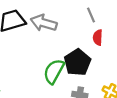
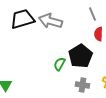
green semicircle: (54, 71) -> (59, 64), size x0.6

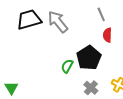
gray arrow: (50, 21) -> (58, 22), turned 35
gray cross: (82, 85) -> (91, 88), turned 32

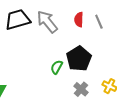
gray line: (101, 14) -> (99, 22), moved
red semicircle: (107, 35) -> (79, 20), moved

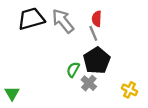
gray line: (99, 22) -> (93, 33), moved
gray cross: (81, 89) -> (89, 83), moved

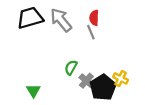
black pentagon: (97, 61) -> (103, 87), moved
yellow cross: (130, 90) -> (121, 79), moved
green triangle: (12, 93) -> (33, 91), moved

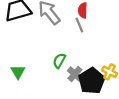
green triangle: (33, 91) -> (18, 72), moved

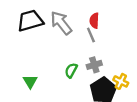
gray cross: (75, 74) -> (94, 65), moved, turned 32

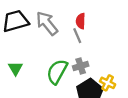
green semicircle: (71, 70) -> (57, 72), size x1.6
green triangle: (30, 81) -> (15, 68), moved

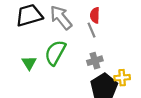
green semicircle: (57, 72) -> (55, 53), moved
yellow cross: (108, 83) -> (122, 78), turned -32

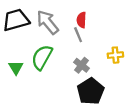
gray cross: (95, 61) -> (81, 65), turned -35
yellow cross: (122, 78) -> (115, 55), moved

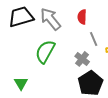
gray line: (78, 35) -> (94, 39), moved
green triangle: (16, 67) -> (21, 83), moved

